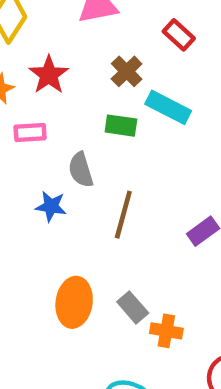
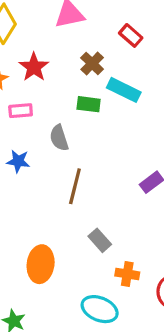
blue star: (51, 206) -> (18, 161), moved
brown line: (123, 215) -> (75, 186), moved
orange ellipse: (74, 302) -> (41, 264), moved
orange cross: (166, 331) -> (127, 274), moved

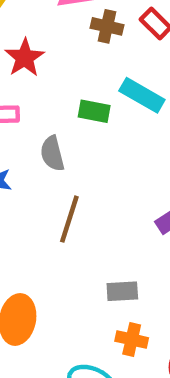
brown cross: (92, 64) -> (107, 26), moved, turned -35
gray rectangle: (100, 240) -> (122, 291), moved, turned -55

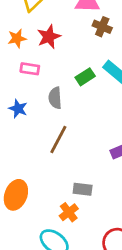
green rectangle: (94, 111) -> (85, 77), turned -54
orange cross: (132, 339) -> (69, 212), moved, turned 30

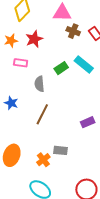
blue star: (18, 109) -> (11, 103), moved
orange cross: (69, 212) -> (43, 160), moved

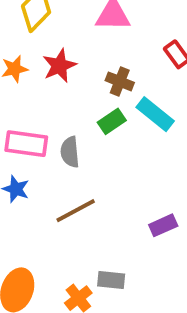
brown cross: (73, 31) -> (120, 81), moved
pink rectangle: (21, 63) -> (26, 144), moved, size x1.5
brown line: (42, 114) -> (76, 211), turned 35

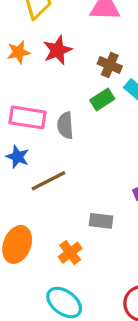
brown line: (76, 211) -> (48, 181), moved
gray rectangle: (111, 280) -> (101, 221), moved

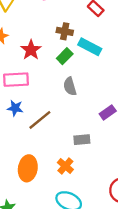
red star: (58, 50) -> (31, 50), moved
gray semicircle: (65, 125) -> (70, 86), moved

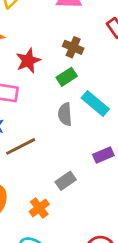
cyan rectangle: (90, 47) -> (95, 103), moved
gray rectangle: (82, 140) -> (66, 181), turned -42

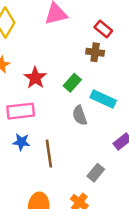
brown cross: (73, 47) -> (95, 52), moved
brown line: (21, 146) -> (49, 154), turned -56

